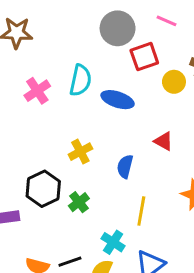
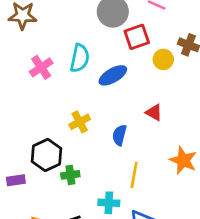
blue ellipse: (118, 100) -> (113, 75), turned -48
green cross: (79, 202) -> (70, 175), moved, turned 30
cyan cross: (113, 242) -> (109, 203), turned -30

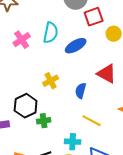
red triangle: (154, 113) -> (107, 74), size x1.5
yellow line: (134, 175) -> (92, 121), turned -72

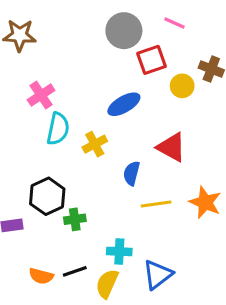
cyan semicircle: (51, 33) -> (58, 129), moved
yellow cross: (51, 81) -> (95, 144), moved
yellow line: (92, 121) -> (156, 204), moved, turned -36

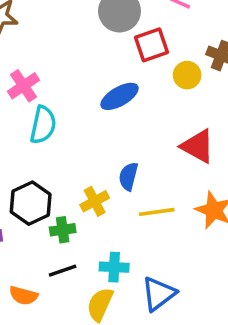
yellow cross: (95, 144) -> (95, 201), moved
red triangle: (171, 147) -> (198, 146), moved
black line: (75, 271) -> (63, 271), moved

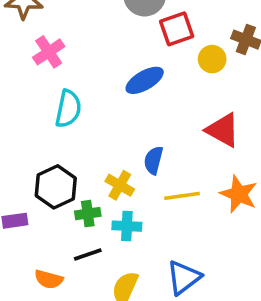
pink cross: (24, 86) -> (49, 52), moved
yellow cross: (95, 201) -> (120, 185), turned -32
cyan cross: (114, 267) -> (127, 226), moved

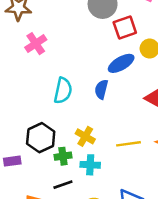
blue ellipse: (145, 80) -> (121, 63), moved
cyan semicircle: (68, 109) -> (63, 91), moved
blue semicircle: (153, 160) -> (101, 89), moved

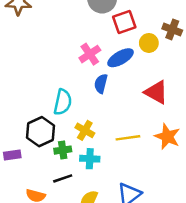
pink cross: (36, 44) -> (90, 54), moved
cyan semicircle: (63, 91) -> (63, 102), moved

